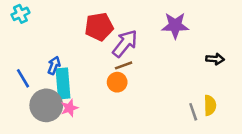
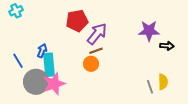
purple star: (175, 25) -> (149, 31), moved
pink star: (69, 108) -> (54, 84), size x1.6

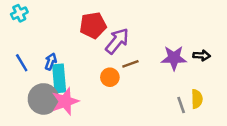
purple star: (149, 31) -> (174, 58), moved
brown line: (96, 51) -> (130, 64), moved
blue line: (18, 61) -> (22, 63), moved

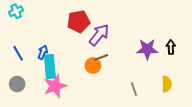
black arrow: (202, 55) -> (171, 47), turned -96
brown line: (130, 64) -> (101, 57), moved
gray circle: (43, 99) -> (17, 84), moved, size x0.6
gray line: (181, 105) -> (134, 89), moved

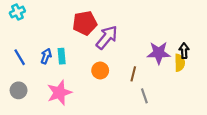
brown line: (101, 57) -> (133, 74), moved, turned -56
cyan rectangle: (50, 67) -> (62, 56), moved, size x0.6
yellow semicircle: (167, 84) -> (180, 63), moved

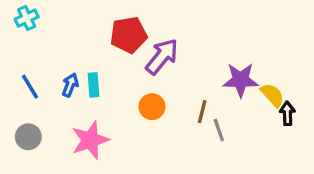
black arrow: (184, 51) -> (287, 113), moved
yellow semicircle: (180, 63) -> (272, 95), turned -42
gray line: (144, 96) -> (219, 130), moved

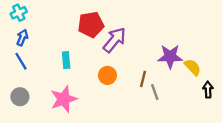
blue arrow: (70, 85) -> (22, 38), moved
black arrow: (287, 113) -> (208, 90), moved

